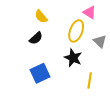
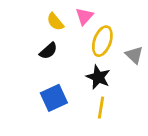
pink triangle: (90, 12) -> (84, 16), moved, turned 40
yellow line: (90, 80) -> (101, 108), moved

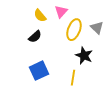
gray triangle: (134, 55) -> (97, 28), moved
black star: (98, 77) -> (84, 56), moved

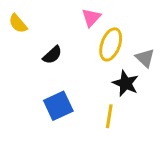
yellow semicircle: (40, 16) -> (18, 24), moved
gray triangle: (97, 28) -> (145, 58), moved

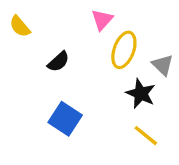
blue square: (58, 106) -> (65, 119), turned -32
yellow line: (109, 116) -> (146, 136), moved, turned -60

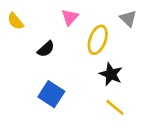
pink triangle: (102, 20) -> (70, 17), moved
gray triangle: (163, 65) -> (128, 19), moved

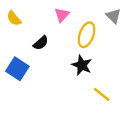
black star: (111, 74) -> (82, 65), moved
blue square: (51, 94) -> (17, 69), moved

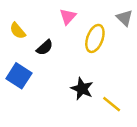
yellow semicircle: (14, 18) -> (18, 31), moved
black star: (82, 65) -> (82, 89), moved

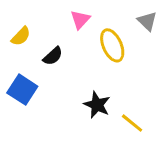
yellow semicircle: (18, 31) -> (21, 36), turned -96
yellow ellipse: (95, 38) -> (112, 45), turned -44

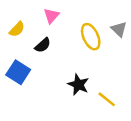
pink triangle: (80, 20) -> (51, 16), moved
gray triangle: (147, 21) -> (119, 29), moved

